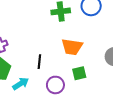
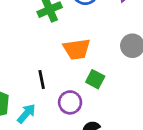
green square: (79, 73) -> (95, 79), turned -32

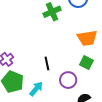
orange trapezoid: (77, 49) -> (87, 38), moved

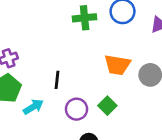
green square: (86, 63) -> (107, 106), moved

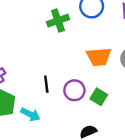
cyan arrow: (33, 107) -> (30, 114), turned 72
purple circle: (77, 109) -> (74, 90), moved

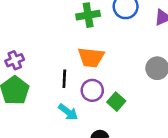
orange trapezoid: (99, 57) -> (91, 57), moved
cyan arrow: (30, 114) -> (68, 112), moved

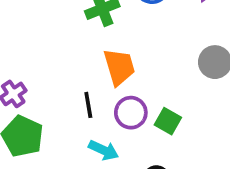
orange trapezoid: (91, 57) -> (119, 67), turned -100

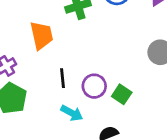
orange trapezoid: (119, 67) -> (41, 35), moved

